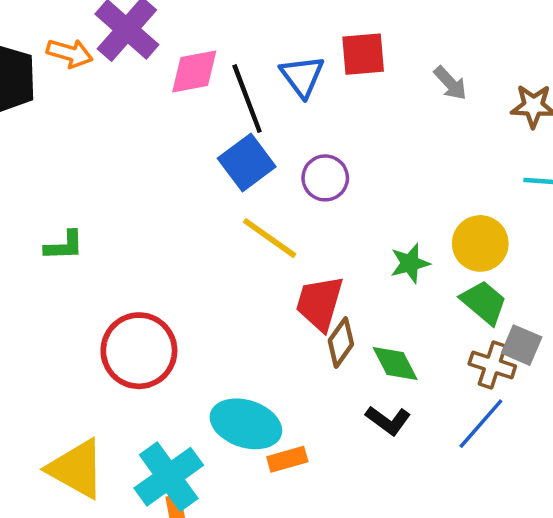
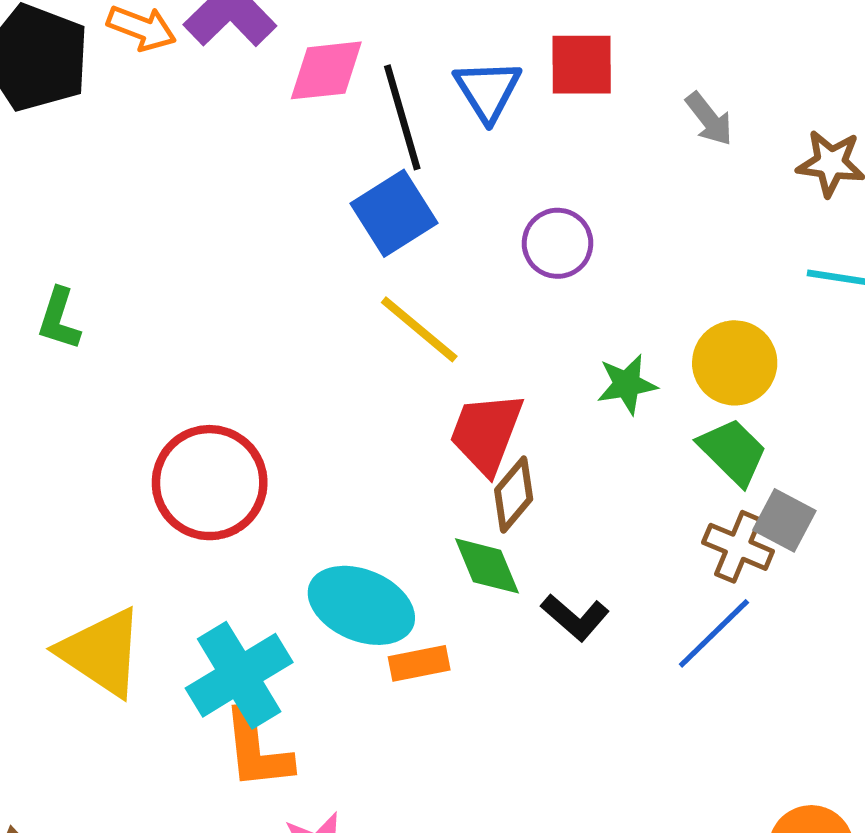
purple circle: (325, 178) -> (558, 243), moved
green L-shape: (64, 246) -> (59, 319), moved, turned 105
green diamond: (395, 363) -> (487, 566), moved

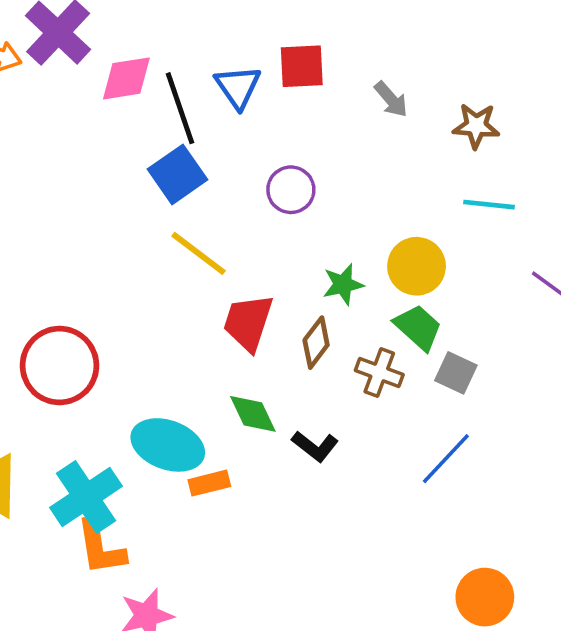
brown diamond: (514, 495) -> (316, 343), moved
brown cross: (738, 547) -> (379, 373), moved
blue line: (714, 633) -> (446, 459), moved

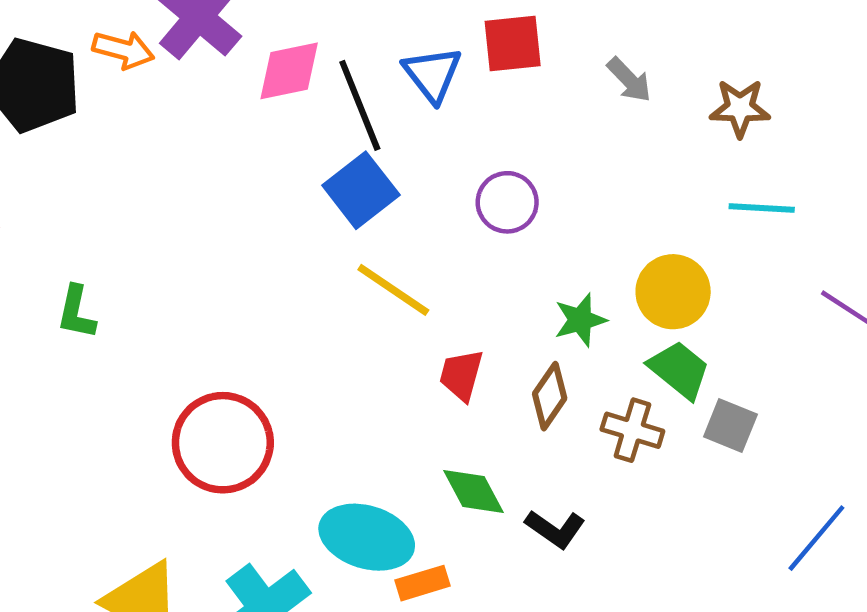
red trapezoid: (248, 322) -> (461, 375), size x0.7
blue line: (446, 459) -> (816, 538), moved

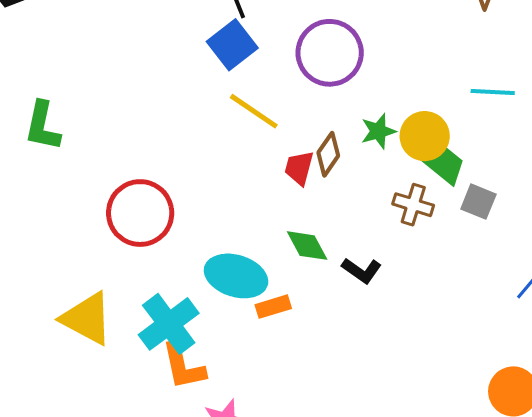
purple circle: (507, 202) -> (330, 53), size x1.6
cyan line: (762, 208) -> (493, 92), moved
yellow circle: (673, 292) -> (425, 136), moved
green L-shape: (76, 312) -> (43, 126), size x1.4
brown diamond: (550, 396) -> (328, 154), moved

